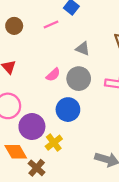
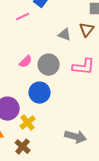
gray triangle: (83, 49) -> (65, 35), moved
brown cross: (37, 168) -> (23, 147), moved

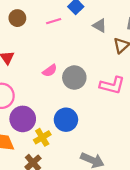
gray triangle: (65, 35) -> (100, 26), moved
blue circle: (40, 93) -> (66, 120), moved

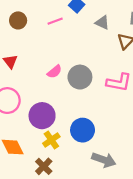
purple circle: (23, 119) -> (42, 116), moved
blue circle: (66, 120) -> (83, 130), moved

